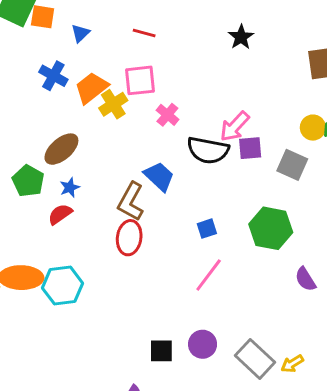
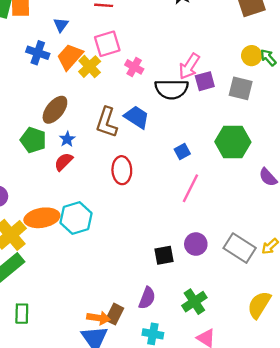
blue triangle: (80, 33) -> (61, 25), moved
brown L-shape: (131, 202) -> (107, 122), moved

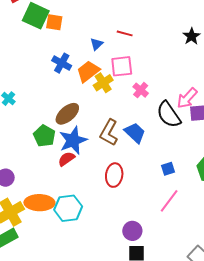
blue triangle: (61, 25) -> (97, 44), moved
black semicircle: (172, 89) -> (169, 115), turned 44
blue star: (67, 139) -> (73, 140), size x2.0
purple circle: (196, 244) -> (132, 231), moved

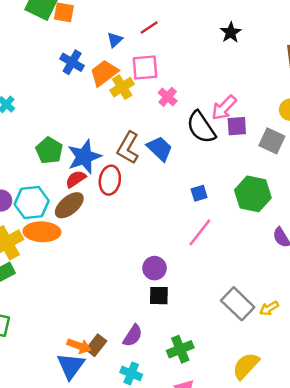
red line: (125, 33) -> (149, 28), turned -49
brown ellipse: (67, 114) -> (69, 205), moved
red ellipse: (114, 175) -> (110, 180), moved
cyan hexagon: (68, 208) -> (32, 203), moved

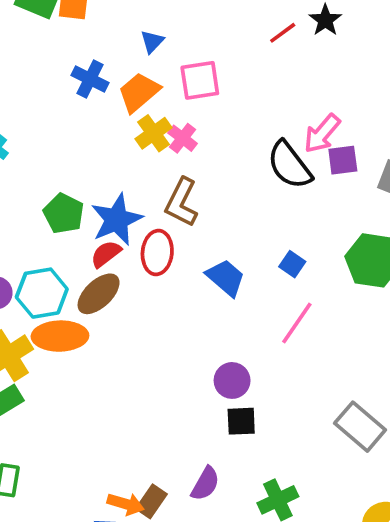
red line: (149, 28) -> (283, 33), moved
yellow cross: (122, 87) -> (153, 133), moved
pink cross: (168, 97) -> (183, 138), moved
blue trapezoid: (160, 149) -> (226, 278), moved
blue square: (199, 193) -> (292, 264), turned -35

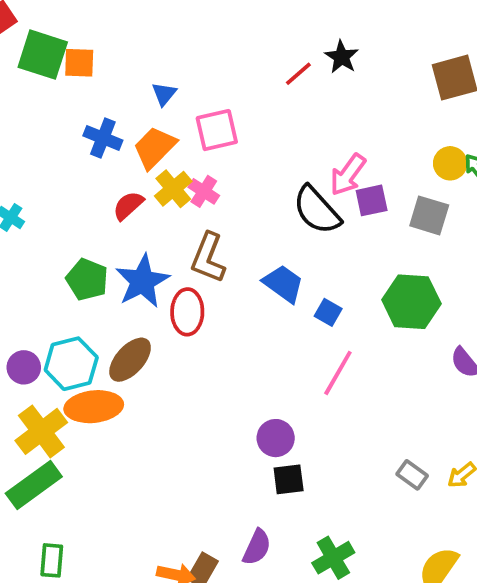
red semicircle: (106, 254) -> (128, 206), moved
blue trapezoid: (226, 278) -> (283, 284), moved
gray rectangle: (360, 427) -> (412, 475), size x0.6

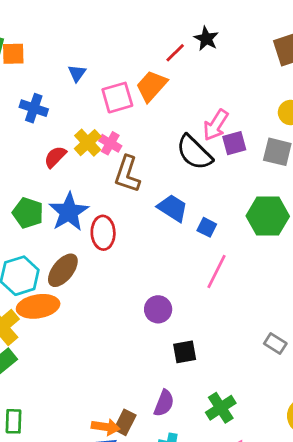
orange trapezoid: (155, 148) -> (151, 86), moved
brown L-shape: (208, 258) -> (127, 174), moved
purple circle: (276, 438) -> (158, 309), moved

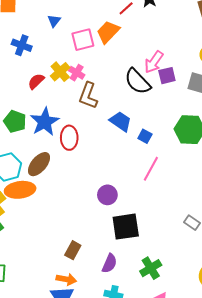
black square: (185, 352) -> (126, 227), size x1.6
brown rectangle: (125, 422) -> (73, 250), moved

